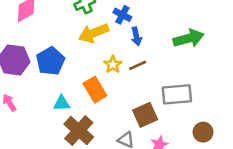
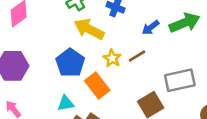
yellow arrow: (94, 33) -> (89, 29), turned 56
blue arrow: (136, 36) -> (151, 27), moved, turned 72
blue pentagon: (50, 61) -> (70, 63), moved

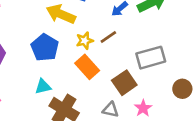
yellow star: (112, 58) -> (85, 41), turned 30
orange rectangle: (97, 85) -> (87, 67), moved

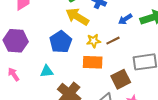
orange rectangle: (87, 67) -> (93, 62), turned -54
cyan triangle: (43, 87) -> (47, 71), moved

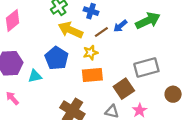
brown line: (113, 41) -> (101, 32), moved
cyan triangle: (47, 71) -> (35, 76), moved

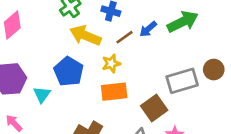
cyan triangle: (35, 76) -> (42, 95), turned -40
brown circle: (173, 94) -> (214, 70), moved

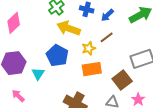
blue arrow: (148, 29) -> (107, 15), moved
brown line: (124, 37) -> (107, 37), moved

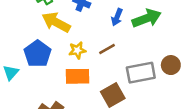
blue arrow: (107, 15) -> (117, 17), moved, turned -32
brown line: (107, 37) -> (107, 49), moved

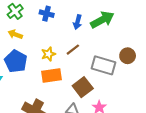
yellow arrow: (56, 22) -> (15, 34), moved, size x0.6
gray rectangle: (141, 73) -> (104, 65), turned 35

